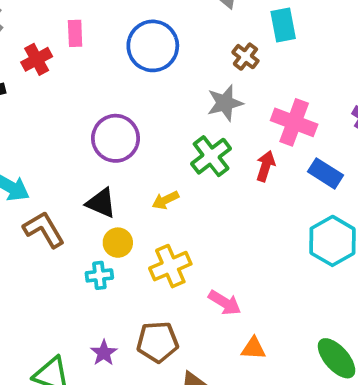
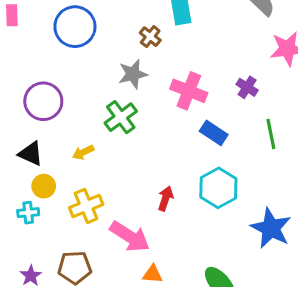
red arrow: (266, 166) -> (166, 199), moved
pink arrow: (225, 303) -> (130, 237), size x1.5

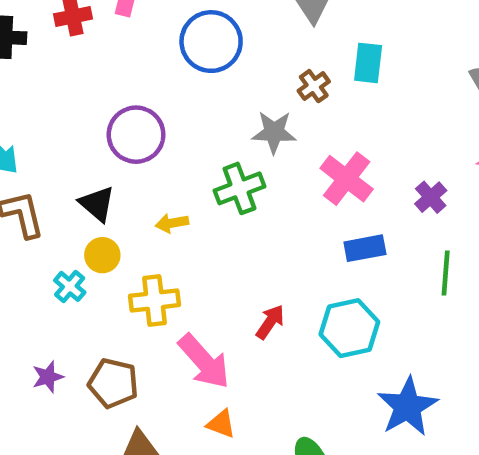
blue rectangle: (214, 133) -> (365, 248), turned -60
cyan cross: (28, 213) -> (70, 286), turned 30

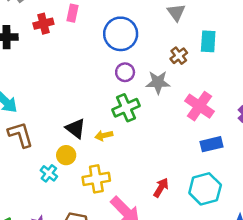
purple circle: (136, 135) -> (125, 72), moved, size x0.6
green cross: (240, 188) -> (126, 108), moved
black triangle: (97, 204) -> (76, 128), moved

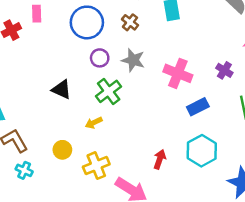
brown cross: (179, 56) -> (130, 22), moved
gray star: (158, 82) -> (133, 60), turned 30
black triangle: (76, 128) -> (61, 90), moved
cyan cross: (49, 173) -> (24, 170), moved

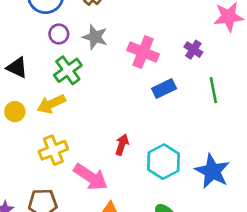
yellow arrow: (94, 123) -> (51, 104), size x1.5
yellow circle: (62, 150) -> (15, 112), moved
cyan hexagon: (202, 151) -> (164, 162), moved

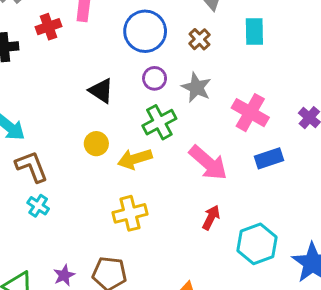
black triangle: (17, 67) -> (101, 91), moved
yellow circle: (15, 112) -> (96, 144), moved
pink arrow: (91, 177) -> (208, 163), moved

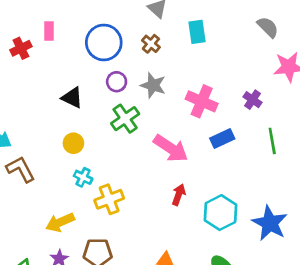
yellow arrow: (135, 159) -> (60, 222), moved
cyan cross: (38, 206) -> (83, 177), moved

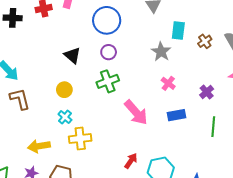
brown cross: (151, 44) -> (205, 41), moved
gray star: (153, 85) -> (161, 52), moved
pink cross: (202, 101) -> (168, 83), size x0.6
red arrow: (179, 195) -> (131, 161), moved

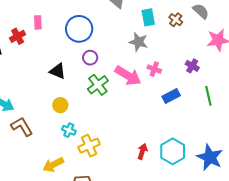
pink arrow: (136, 112) -> (128, 76), moved

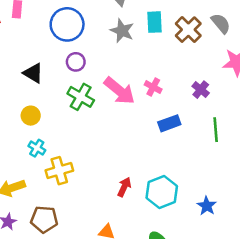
brown cross: (176, 20) -> (188, 30), size x1.5
gray star: (138, 42) -> (122, 31), moved
green cross: (98, 85) -> (81, 97), turned -30
blue star: (210, 157) -> (207, 206), size x0.6

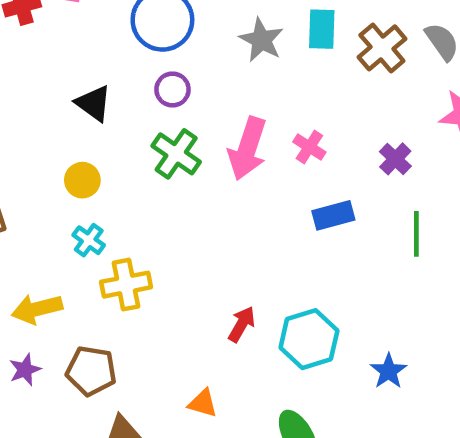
pink arrow: (119, 91) -> (248, 149), turned 64

